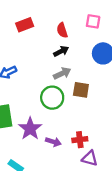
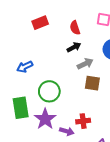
gray arrow: (62, 73) -> (85, 64), moved
green circle: (52, 98) -> (49, 91), moved
red cross: (80, 140) -> (83, 121), moved

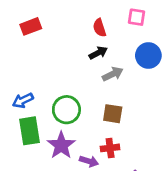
red rectangle: (40, 23) -> (31, 26), moved
blue arrow: (25, 67) -> (23, 100), moved
brown square: (92, 83) -> (113, 114), moved

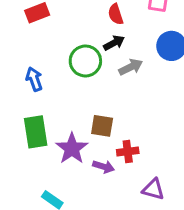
blue arrow: (23, 100) -> (34, 79), moved, turned 96
green circle: (66, 110) -> (85, 61), moved
brown square: (113, 114) -> (102, 126), moved

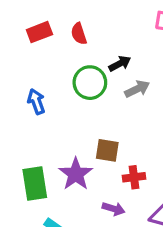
red semicircle: (116, 14) -> (79, 34), moved
green rectangle: (36, 132) -> (35, 183), moved
purple arrow: (104, 167) -> (114, 209), moved

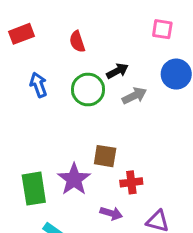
red rectangle: (39, 32) -> (21, 34), moved
blue arrow: (36, 101) -> (38, 85), moved

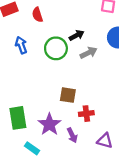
red semicircle: (77, 42) -> (37, 15), moved
purple star: (74, 179) -> (49, 124), moved
purple arrow: (111, 213) -> (72, 135), turned 48

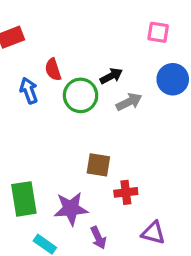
red semicircle: (37, 15) -> (53, 70), moved
purple star: (49, 124) -> (71, 209), turned 30
purple arrow: (72, 135) -> (98, 238), moved

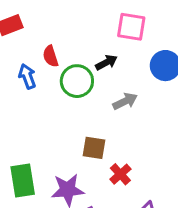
pink square: (158, 32) -> (131, 27), moved, size x1.4
gray arrow: (129, 102) -> (125, 101), moved
red cross: (126, 192) -> (120, 174), turned -35

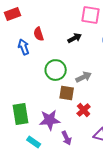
green circle: (77, 81) -> (56, 70), moved
gray arrow: (125, 101) -> (84, 77), moved

